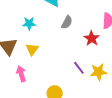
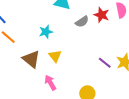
gray semicircle: (67, 22) -> (82, 22), turned 40
red star: (92, 38) -> (102, 15), moved

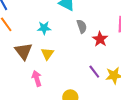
red star: (102, 15) -> (100, 39), moved
gray semicircle: (82, 22) -> (82, 26), turned -88

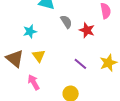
purple line: (94, 72) -> (80, 64), moved

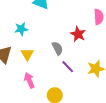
gray semicircle: (66, 22) -> (57, 48), moved
pink arrow: (34, 82) -> (29, 80), moved

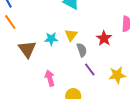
cyan star: (21, 29) -> (51, 39), moved
yellow triangle: (27, 54) -> (71, 35), moved

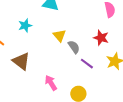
red star: (104, 38) -> (101, 38), moved
cyan star: (51, 39) -> (25, 26), moved

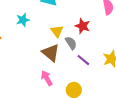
red star: (101, 38) -> (83, 26), moved
brown triangle: (21, 61) -> (51, 53), moved

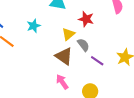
red star: (83, 26) -> (86, 19), moved
yellow triangle: (57, 31) -> (68, 34), turned 32

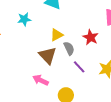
red star: (86, 19) -> (91, 37), moved
pink arrow: (62, 82) -> (41, 80), turned -42

